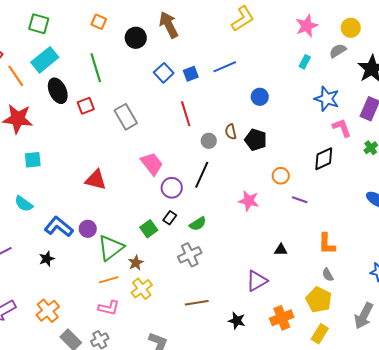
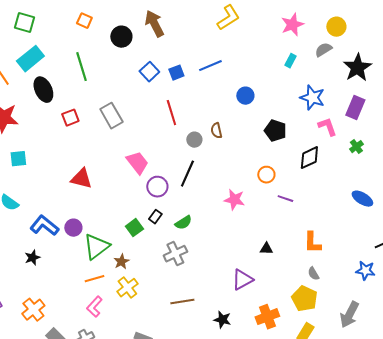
red square: (86, 106) -> (70, 118), moved
black pentagon: (256, 140) -> (275, 131), moved
pink L-shape: (109, 308) -> (94, 307), turned 120

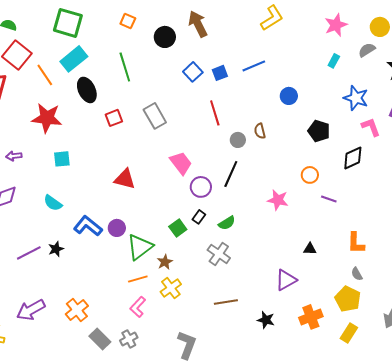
green square: (24, 23) -> (68, 23), size x1.4
gray cross: (175, 254) -> (219, 254), turned -30
black star: (32, 258) -> (56, 249), moved

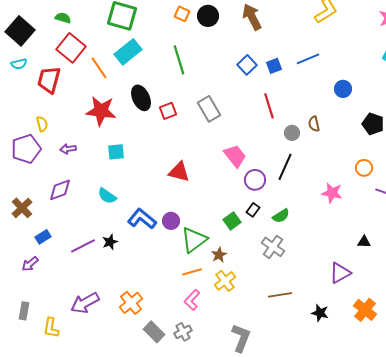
black circle: (165, 37) -> (208, 16), moved
black ellipse: (87, 90) -> (141, 98), moved
orange cross: (311, 317) -> (365, 310), turned -30

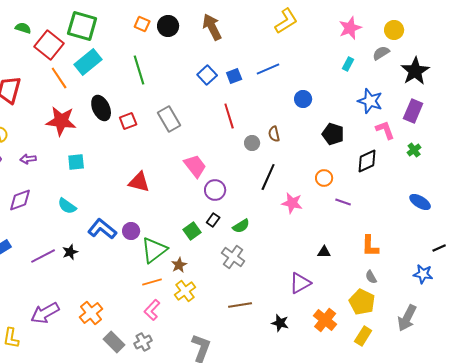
red square: (71, 48) -> (49, 45), moved
black line: (285, 167) -> (268, 177), moved

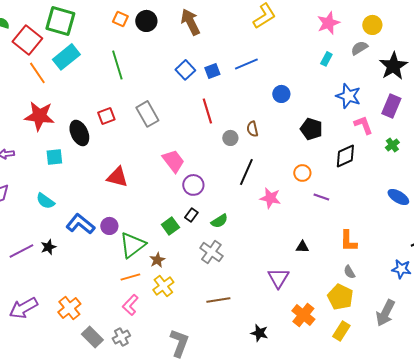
black ellipse: (101, 108) -> (79, 133), moved
purple triangle: (300, 283) -> (278, 278), turned -30
black star: (280, 323) -> (259, 333), moved

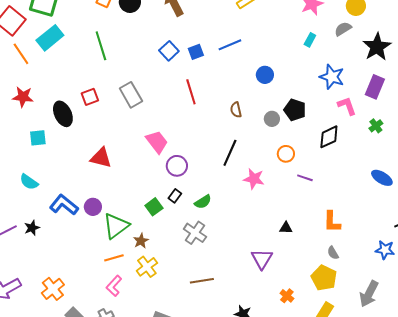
red star: (39, 116) -> (23, 97), size x0.7
gray circle: (230, 138) -> (272, 119), moved
orange cross: (303, 315) -> (287, 296), size x0.6

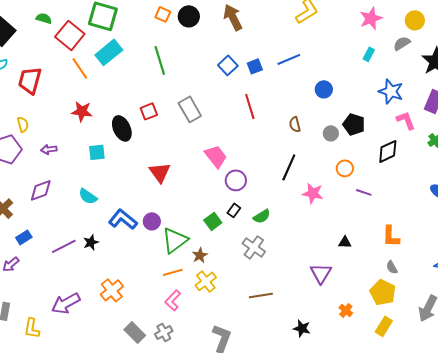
red triangle: (101, 158) -> (160, 172), turned 40
orange cross: (53, 289) -> (112, 290), moved

